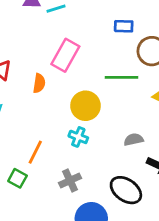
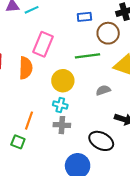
orange semicircle: (39, 83) -> (26, 68), size x1.5
gray semicircle: (134, 140) -> (103, 90), moved
gray cross: (70, 181) -> (62, 125), moved, turned 35

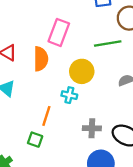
cyan cross: (60, 105) -> (69, 95), moved
gray cross: (62, 125) -> (92, 128), moved

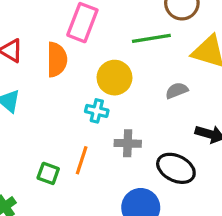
orange line: (46, 116) -> (82, 160), moved
gray cross: (92, 128) -> (128, 143), moved

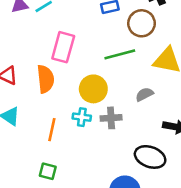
gray cross: (128, 143) -> (111, 118), moved
orange line: (82, 160) -> (52, 130), moved

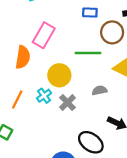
cyan cross: (82, 117) -> (44, 96), turned 32
gray cross: (111, 118) -> (67, 102), turned 35

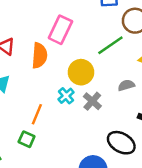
green line: (88, 53) -> (110, 45), turned -30
orange line: (17, 100) -> (37, 114), moved

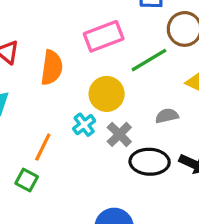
pink rectangle: (60, 30) -> (104, 36), moved, turned 40
black ellipse: (121, 143) -> (150, 162), moved, turned -32

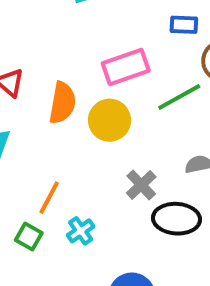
yellow circle: (107, 94) -> (110, 120), moved
cyan cross: (84, 125) -> (81, 231), moved

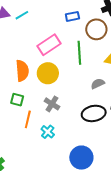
green line: (179, 97) -> (79, 53), turned -50
gray cross: (141, 185) -> (52, 104), moved
green square: (29, 237) -> (17, 100), moved

